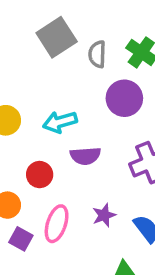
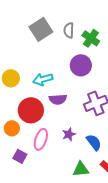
gray semicircle: (97, 54) -> (69, 30), moved
red circle: (40, 175) -> (31, 110), size x1.6
purple square: (21, 239) -> (20, 156), moved

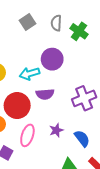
gray square: (41, 29) -> (27, 22), size x0.7
purple circle: (81, 65) -> (52, 59), moved

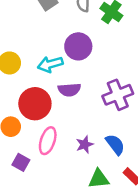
purple star: (56, 130) -> (85, 144), moved

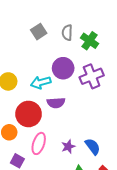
purple cross: (118, 95) -> (92, 76), moved

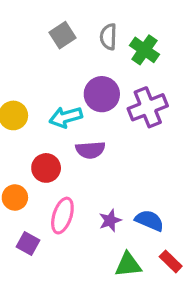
red circle: (29, 114) -> (46, 168), size x0.7
blue semicircle: (93, 147) -> (149, 220), turned -30

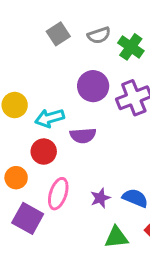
gray semicircle: (108, 37) -> (99, 35), turned -110
cyan arrow: (66, 117) -> (50, 118), moved
purple square: (28, 243) -> (28, 218), size x1.5

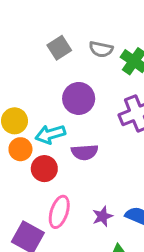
gray semicircle: (99, 35) -> (101, 49), turned 30
purple circle: (93, 86) -> (79, 98), moved
orange circle: (16, 178) -> (20, 149), moved

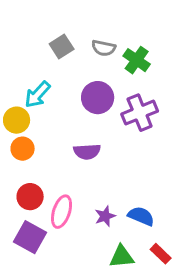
purple circle: (79, 98) -> (98, 98), moved
cyan arrow: (50, 134) -> (38, 95), moved, turned -32
red circle: (44, 169) -> (30, 197), moved

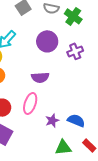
purple cross: (140, 113) -> (75, 51), size x0.7
pink ellipse: (62, 212) -> (30, 104), moved

